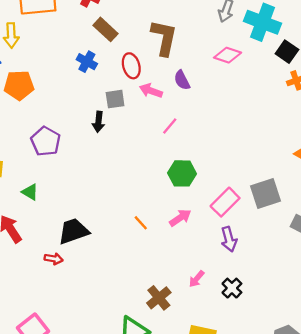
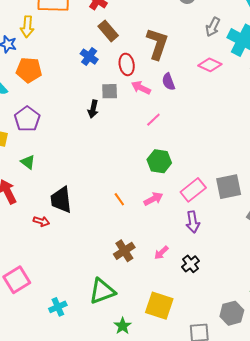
purple pentagon: (46, 141) -> (27, 119), moved
black trapezoid: (74, 231) -> (61, 200), turned -84
brown cross: (159, 298) -> (124, 251), moved

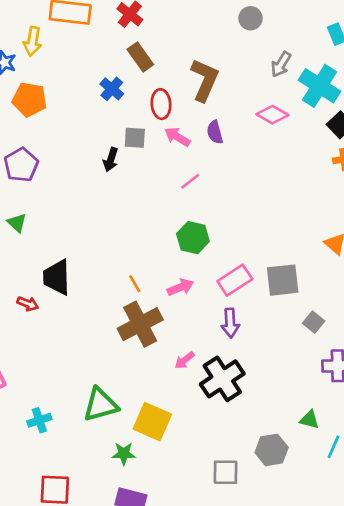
brown cross: (124, 251) -> (140, 324), moved, size x1.5
black cross: (191, 264) -> (222, 379), size x1.8
yellow square: (159, 306) -> (152, 422), moved
green star: (123, 326) -> (124, 454), turned 30

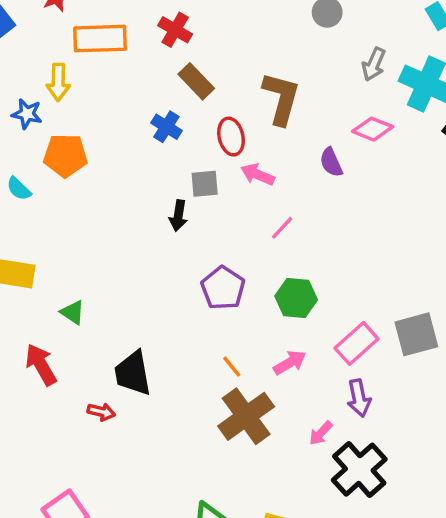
purple semicircle: (215, 132) -> (331, 162), moved
purple pentagon: (21, 165) -> (223, 288), moved
pink arrow: (184, 360) -> (321, 433), moved

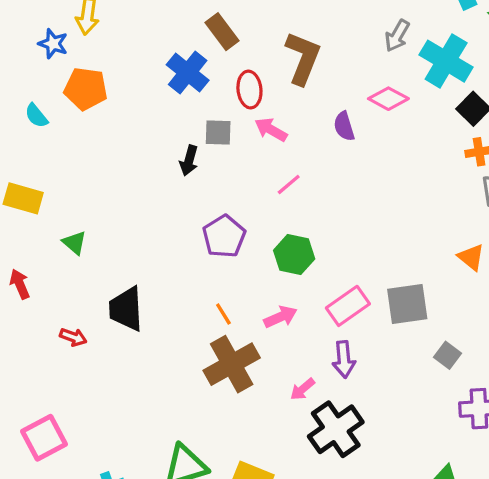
blue cross: (166, 127) -> (188, 72), size x1.4
red arrow: (41, 365) -> (20, 284), moved, size x0.7
red arrow: (101, 412) -> (73, 337), moved

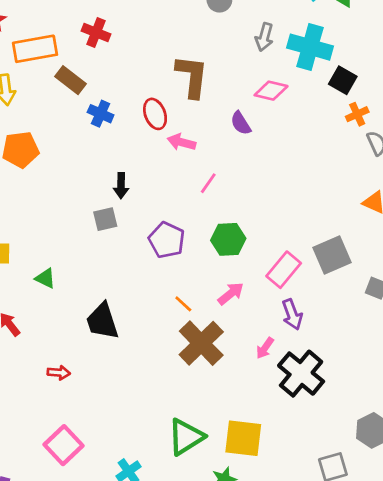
brown rectangle: (222, 32) -> (70, 80), moved
blue cross: (188, 72) -> (101, 114), size x0.7
gray square: (218, 132) -> (105, 219), moved
red arrow: (73, 337) -> (59, 373), moved

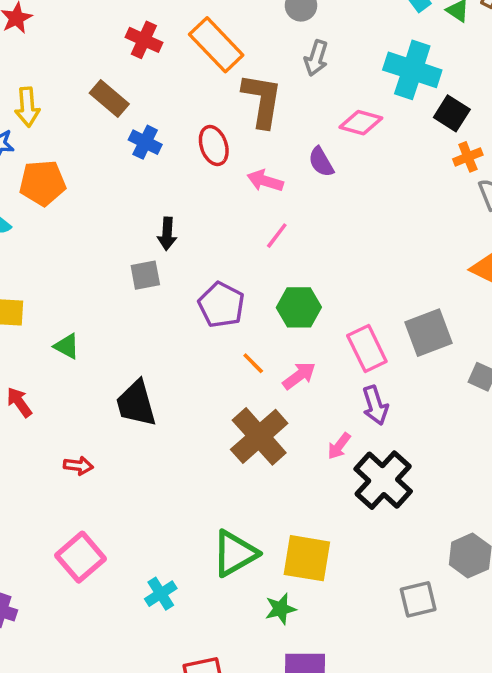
gray arrow: (264, 37) -> (316, 58), moved
orange rectangle: (35, 49) -> (216, 45), moved, turned 54
pink arrow: (182, 142) -> (265, 181), moved
pink rectangle: (284, 270) -> (367, 348), turned -68
orange line: (183, 304) -> (253, 363), moved

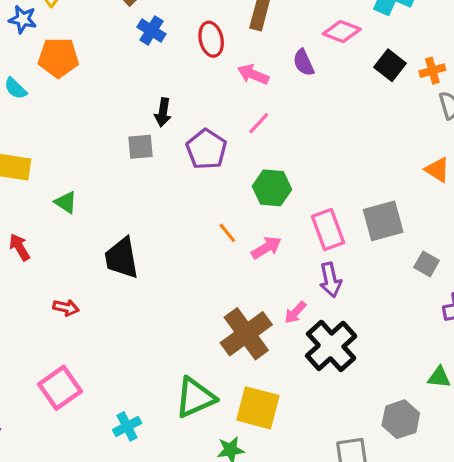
black square: (452, 113) -> (390, 65), moved
purple pentagon: (221, 305) -> (206, 149), moved
brown cross: (259, 436) -> (246, 334), moved

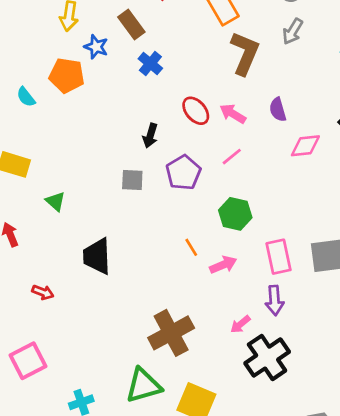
blue star: (23, 19) -> (96, 47), moved
pink diamond: (342, 32) -> (305, 146), moved, turned -36
red ellipse: (211, 39) -> (196, 111), moved, turned -36
gray square: (140, 147) -> (132, 180), moved
brown cross: (246, 334) -> (171, 333), moved

